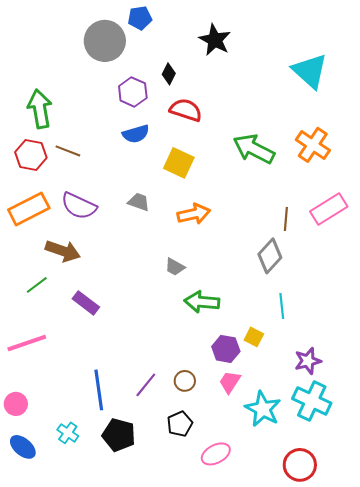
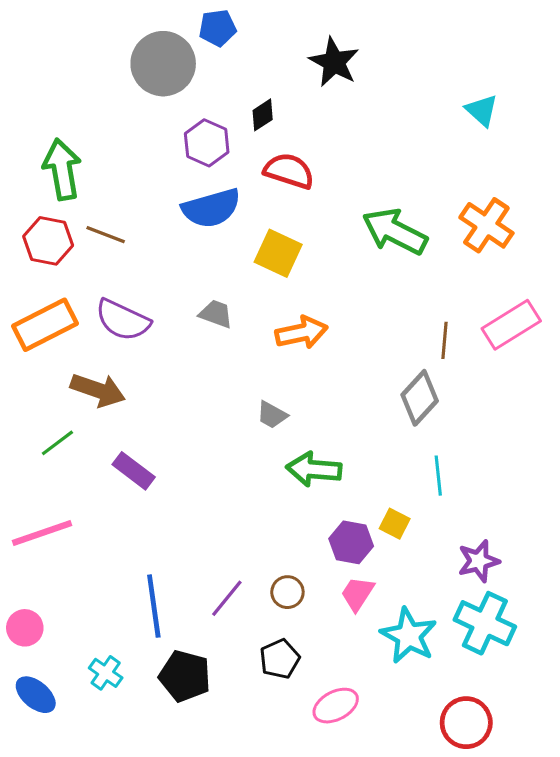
cyan triangle: (310, 71) -> (482, 110), size x0.6
black diamond: (169, 74) -> (263, 115), turned 30
blue semicircle: (136, 134) -> (211, 208), size x1.4

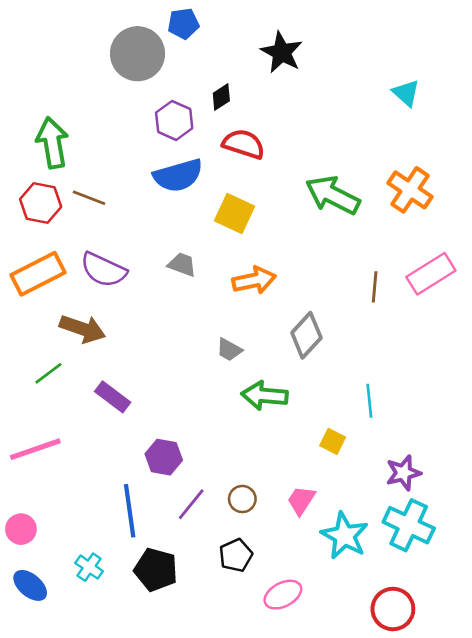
gray diamond: (420, 398) -> (306, 335), moved
purple hexagon: (351, 542) -> (164, 457), moved

